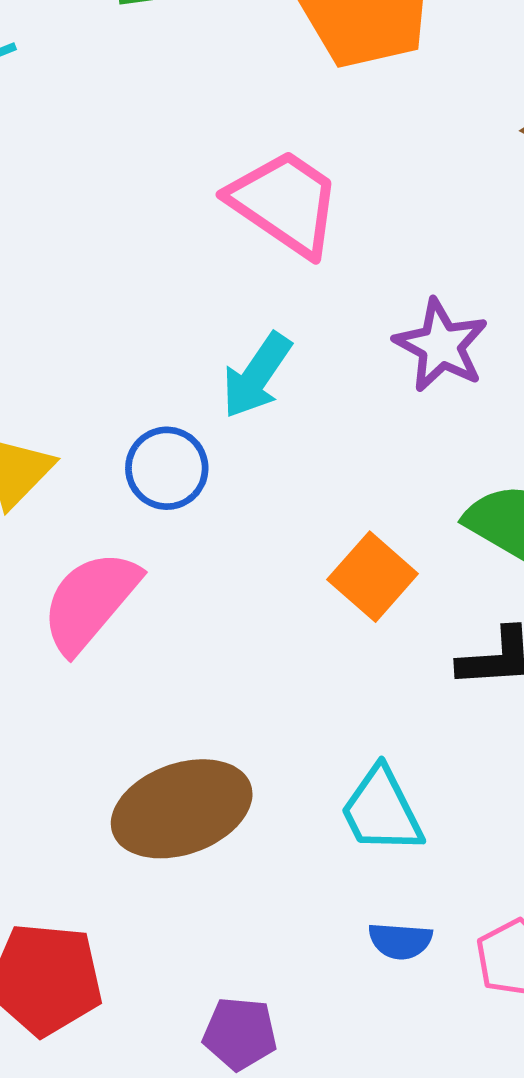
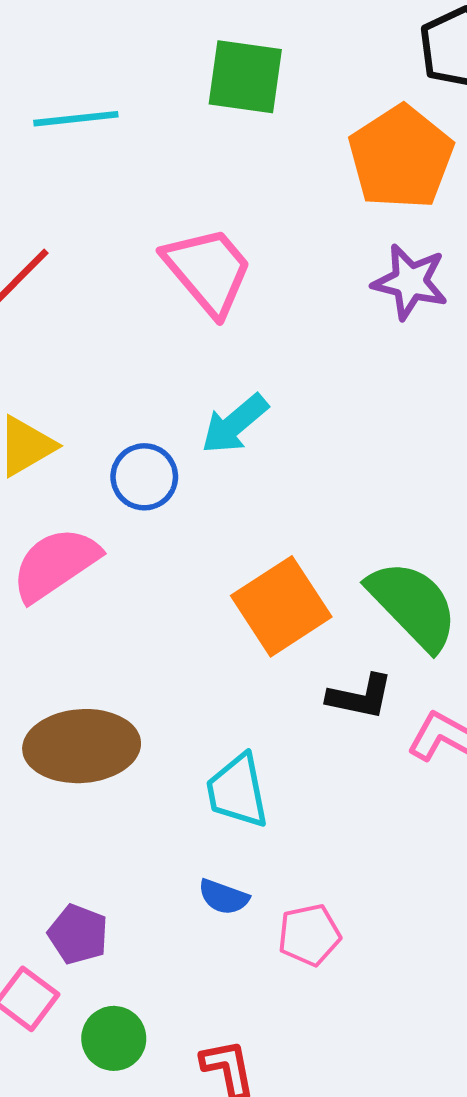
pink trapezoid: (285, 203) -> (208, 271), moved
purple star: (441, 345) -> (410, 282), moved, turned -30
orange square: (373, 577) -> (281, 606), size x1.4

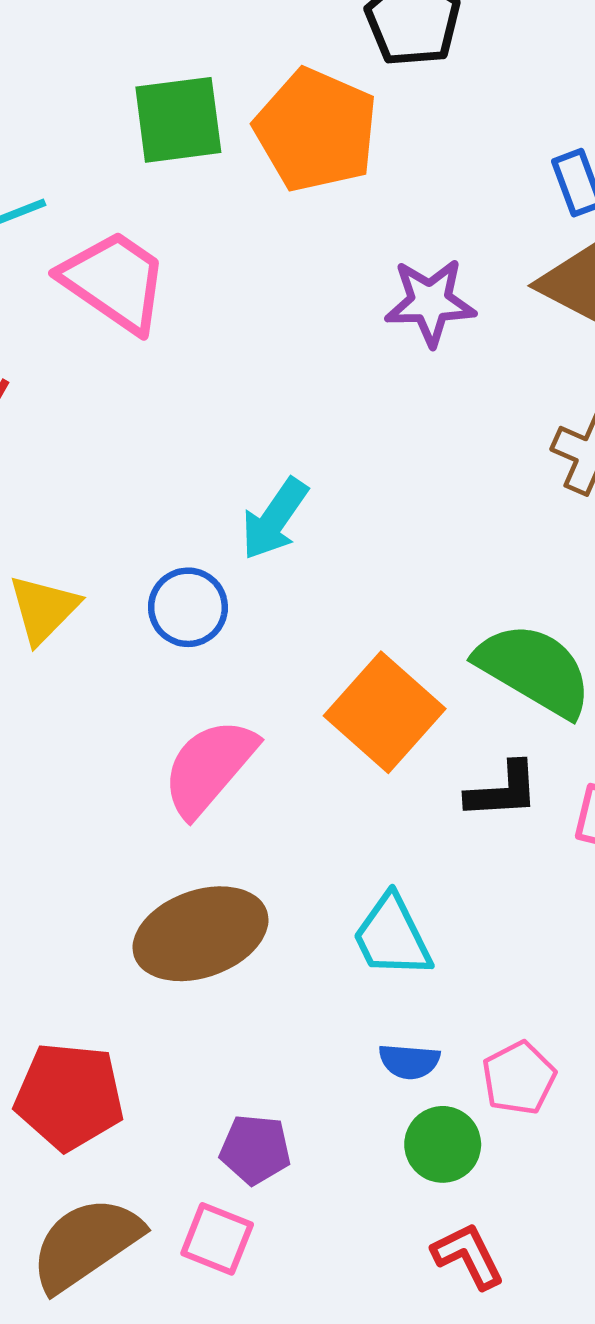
orange pentagon: (401, 157) -> (316, 130), moved
pink trapezoid: (208, 271) -> (114, 281), moved
pink semicircle: (55, 564) -> (209, 767), moved
green circle: (114, 1038) -> (443, 1144), moved

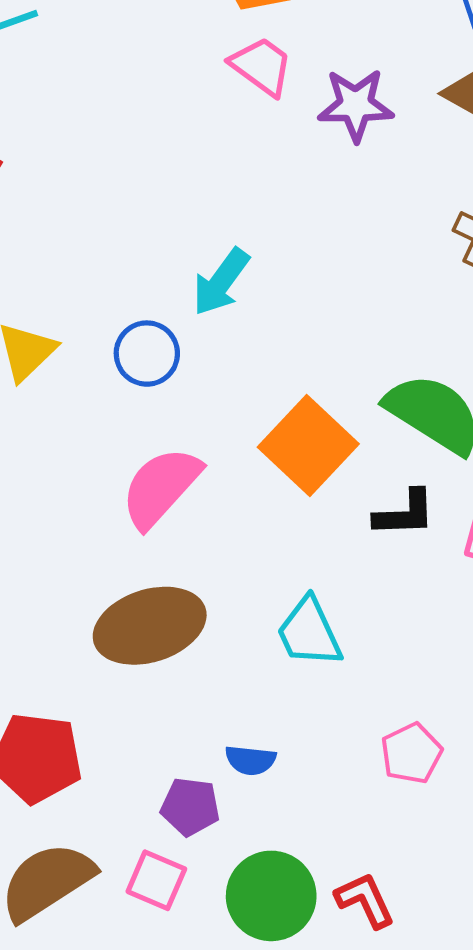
pink trapezoid: (114, 281) -> (262, 66), moved, size x0.7
blue semicircle: (409, 1061) -> (250, 760), moved
green circle: (443, 1144) -> (271, 896), moved, size x1.4

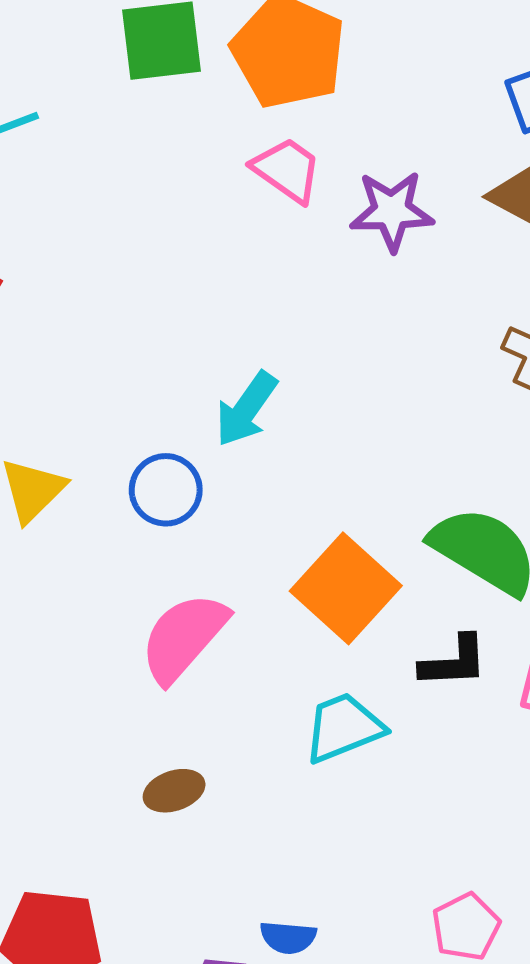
brown ellipse: (150, 626) -> (174, 791), size x0.5
cyan trapezoid: (309, 632) -> (344, 728), moved, turned 94

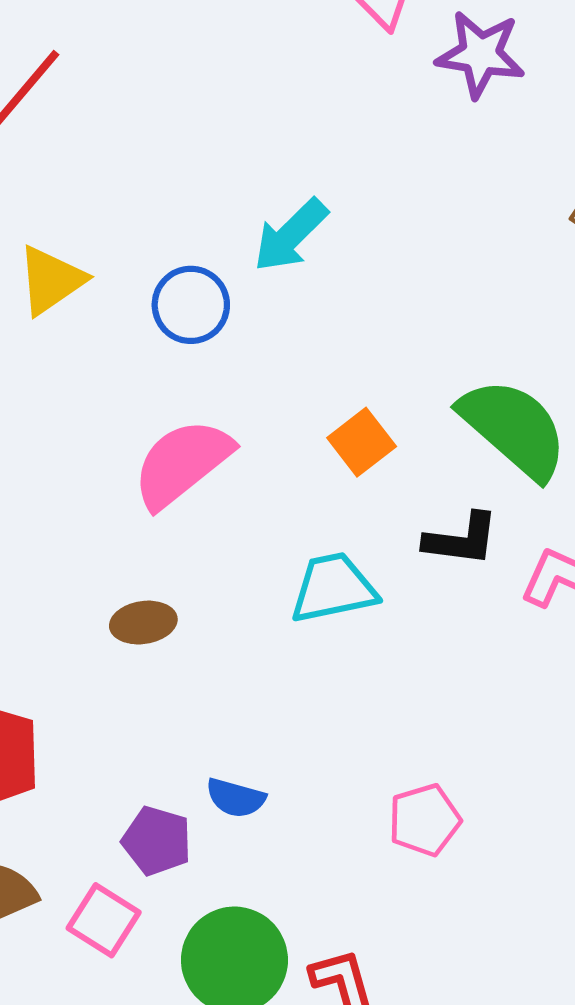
orange square: (346, 588) -> (362, 442), size x0.6

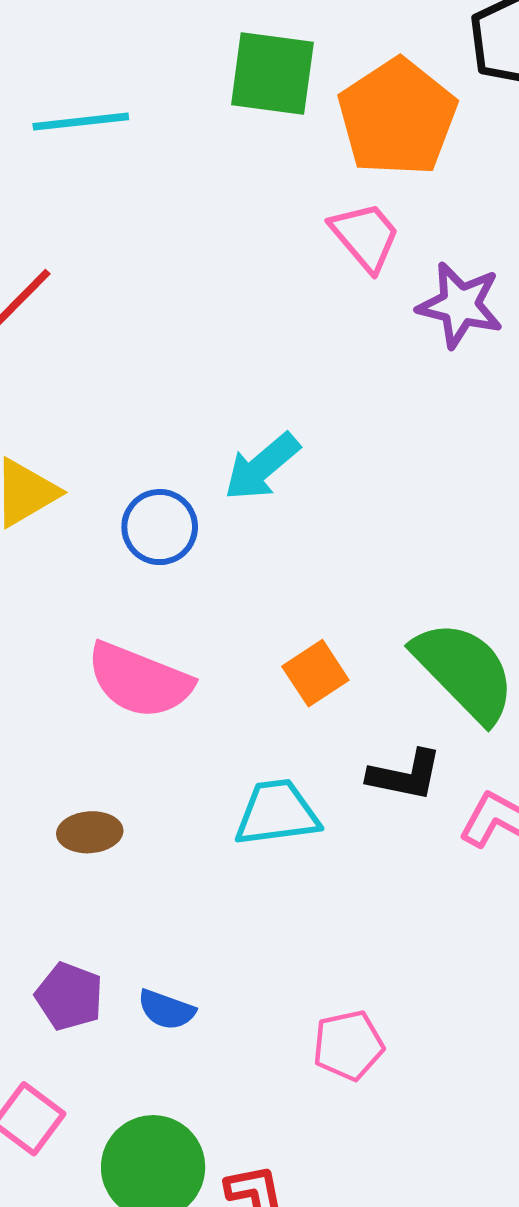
pink semicircle: (182, 463) -> (139, 680), turned -124
purple pentagon: (157, 841) -> (69, 996), moved

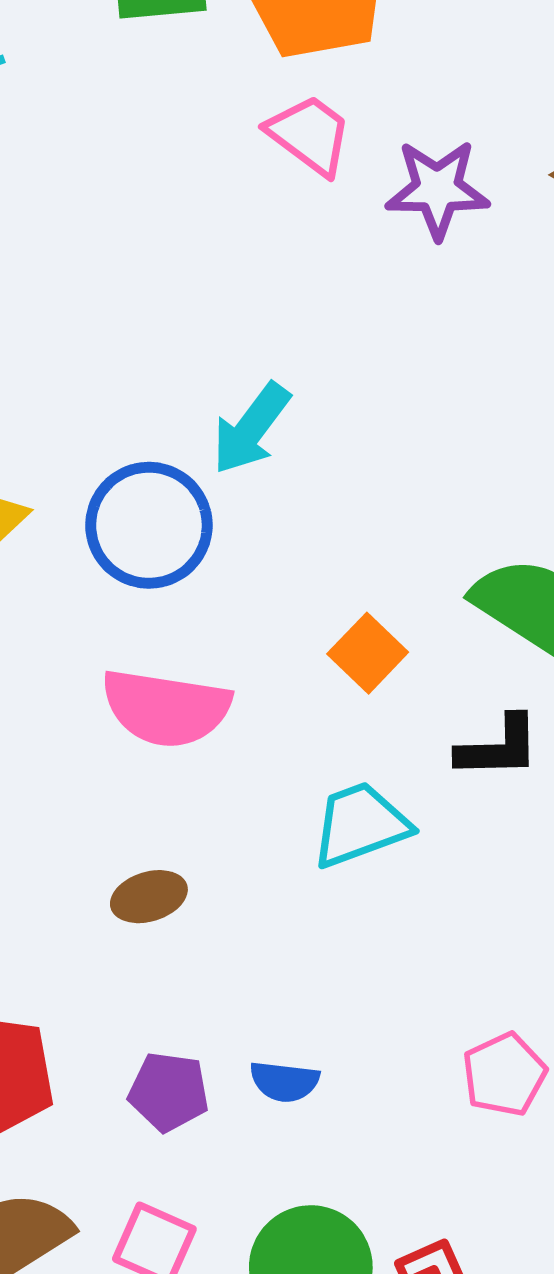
blue circle: (160, 527) -> (149, 525), size x1.4

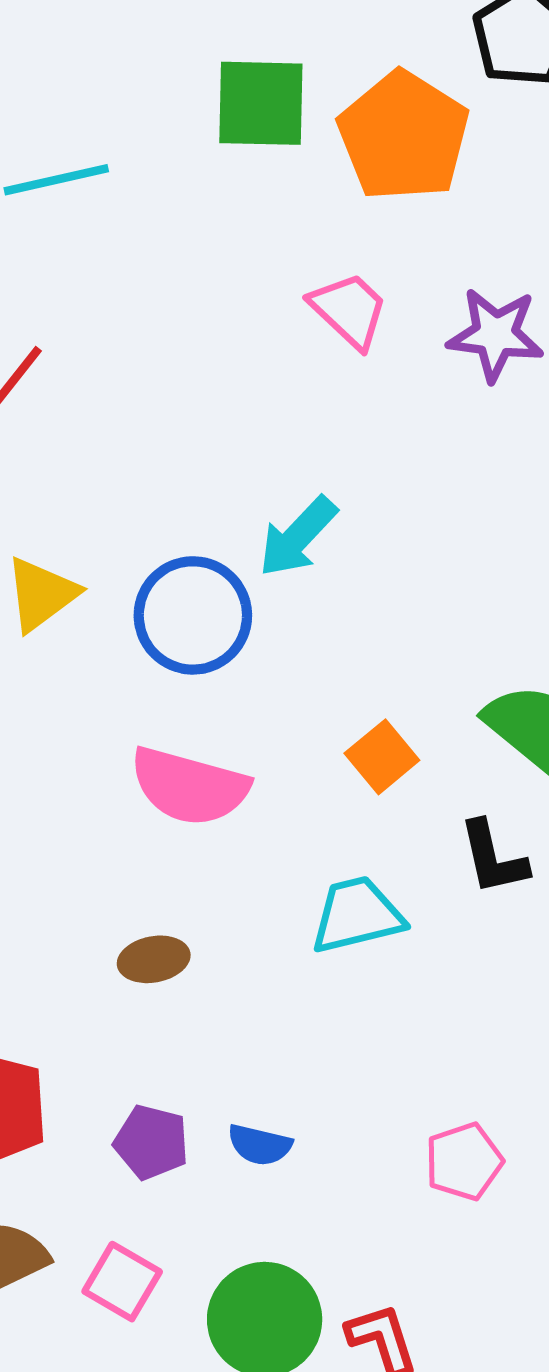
pink trapezoid: (310, 135) -> (349, 310), moved
black L-shape: (498, 747) -> (493, 858), turned 72

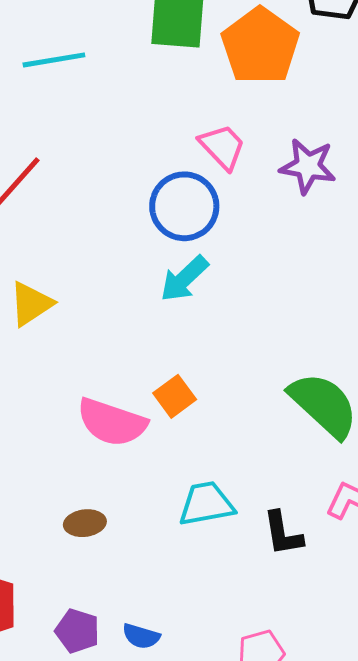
blue circle: (193, 615) -> (184, 206), moved
orange square: (382, 757) -> (175, 396), moved
black L-shape: (493, 858) -> (283, 533), moved

